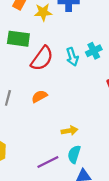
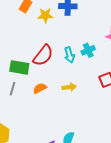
green rectangle: (18, 39) -> (19, 67), moved
yellow arrow: (70, 131) -> (69, 87), moved

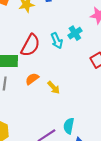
yellow arrow: (69, 87) -> (54, 88), moved, turned 64

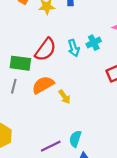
orange semicircle: (32, 79) -> (43, 85), size x1.5

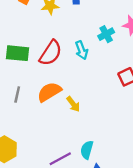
cyan cross: (94, 43) -> (106, 34), moved
green rectangle: (20, 63) -> (17, 53), moved

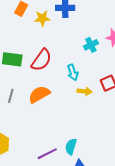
cyan arrow: (81, 50) -> (73, 72), moved
yellow arrow: (73, 104) -> (84, 91), moved, turned -48

